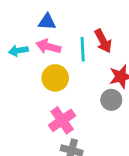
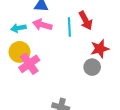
yellow circle: (55, 78) -> (20, 52), moved
pink cross: (62, 120) -> (29, 64), moved

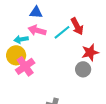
cyan line: (69, 27) -> (62, 32), turned 54
cyan arrow: (18, 28) -> (21, 39), moved

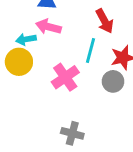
cyan line: (62, 32) -> (91, 51), moved, turned -36
pink cross: (25, 66) -> (65, 77), moved

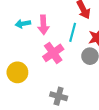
pink arrow: (48, 27) -> (43, 25), moved, turned -108
yellow circle: (19, 62) -> (17, 72), moved

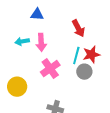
cyan line: (73, 32) -> (76, 55), moved

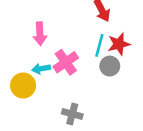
cyan arrow: (22, 41) -> (41, 69), moved
pink arrow: (41, 42) -> (40, 34), moved

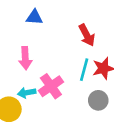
gray circle: (110, 66) -> (98, 100), moved

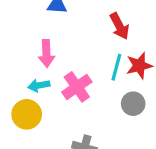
cyan arrow: (27, 93) -> (39, 85), moved

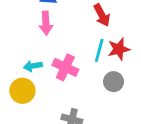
pink arrow: (46, 53) -> (46, 23), moved
pink cross: (77, 87) -> (65, 67), turned -30

